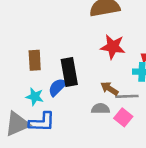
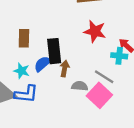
brown arrow: (109, 89) -> (65, 69), moved, turned 63
gray line: (127, 96) -> (104, 77), turned 30
pink square: (123, 117) -> (99, 95), size x1.5

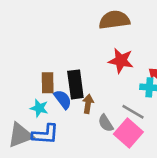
brown rectangle: (24, 38) -> (48, 83), moved
blue semicircle: (42, 64) -> (63, 99), turned 96
gray semicircle: (80, 86) -> (106, 123), turned -126

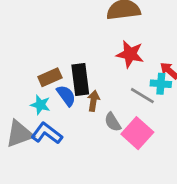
brown rectangle: (48, 83) -> (50, 77), turned 66
gray line: (133, 112) -> (142, 96), moved
blue L-shape: (45, 134) -> (47, 133), turned -148

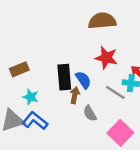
brown rectangle: (50, 77) -> (19, 69), moved
blue semicircle: (66, 96) -> (83, 80), moved
pink square: (137, 133) -> (120, 133), moved

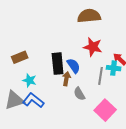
gray line: (115, 92) -> (100, 76), turned 66

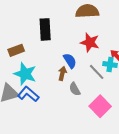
black rectangle: (58, 64) -> (45, 29), moved
gray line: (100, 76) -> (97, 72), turned -54
cyan star: (29, 80) -> (25, 74), size x1.6

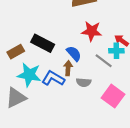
black rectangle: (45, 29) -> (43, 43), moved, turned -50
gray semicircle: (75, 89) -> (84, 82), turned -48
blue L-shape: (28, 94) -> (53, 78), moved

